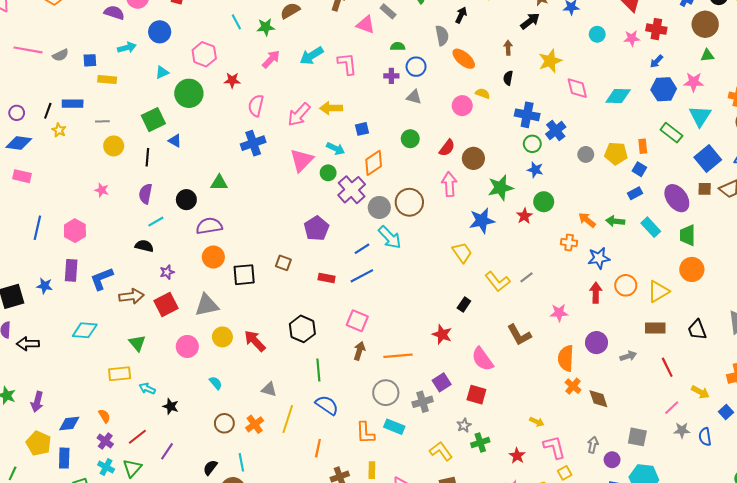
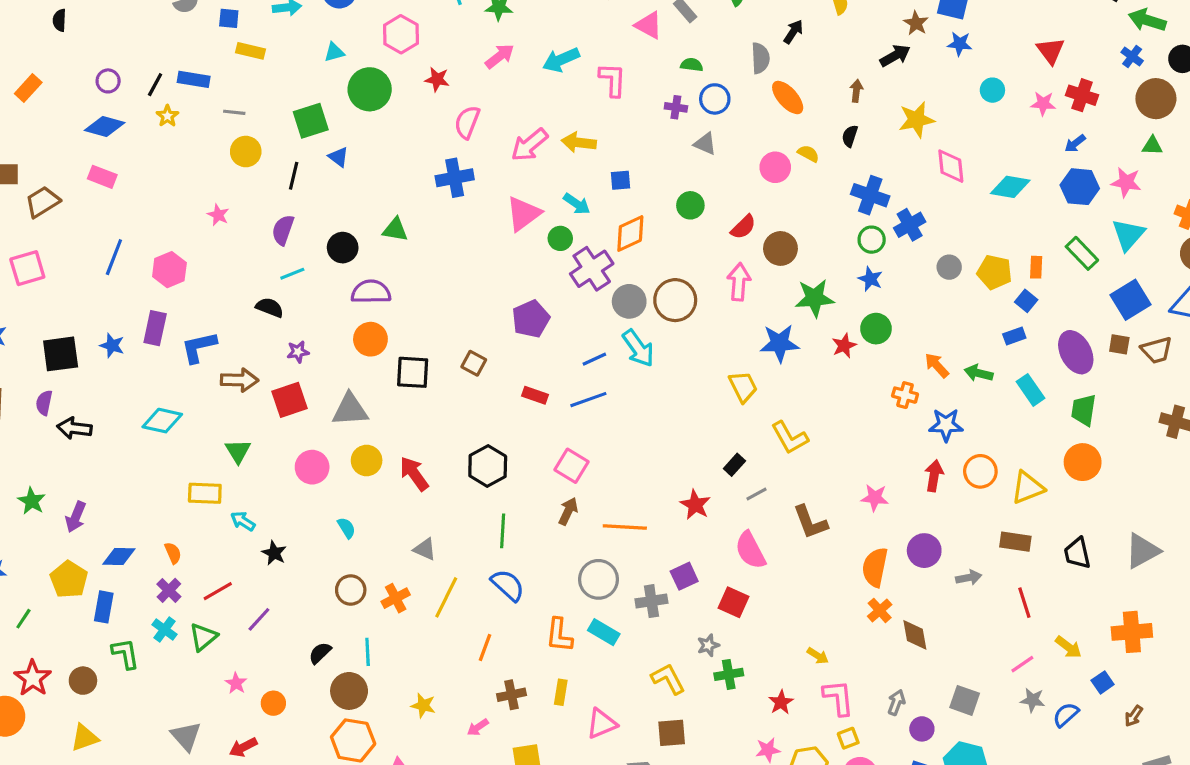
gray line: (527, 277) -> (757, 494), moved
blue semicircle: (705, 437) -> (1066, 715), turned 48

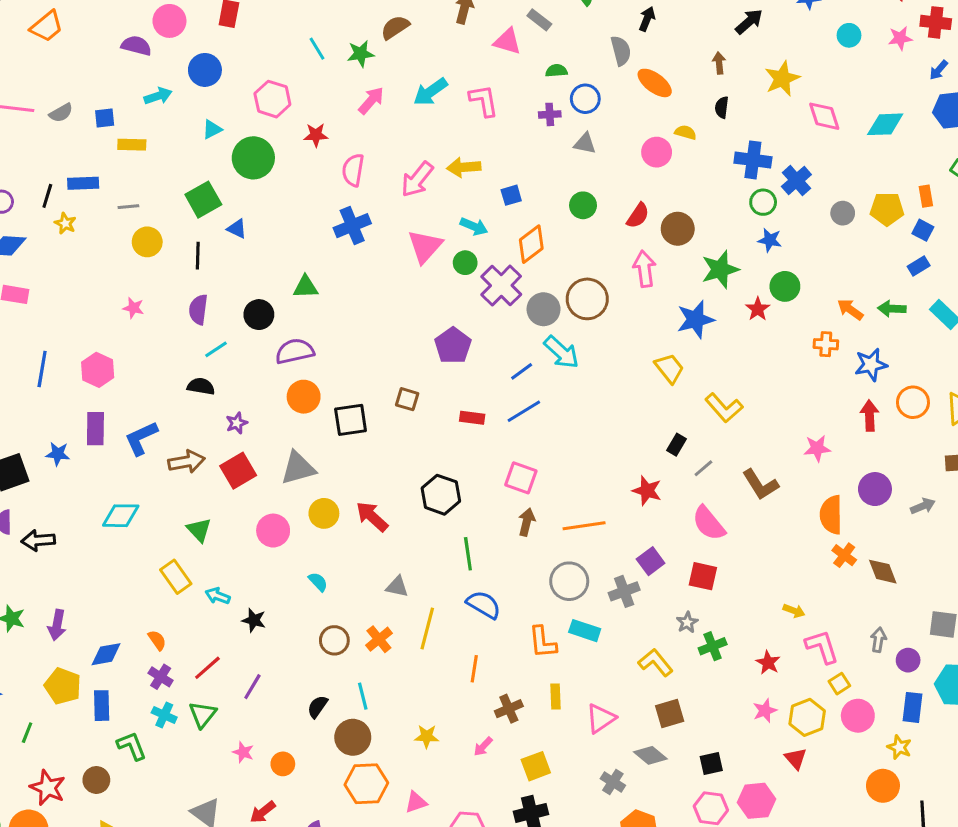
yellow rectangle: (205, 493) -> (176, 577), turned 64

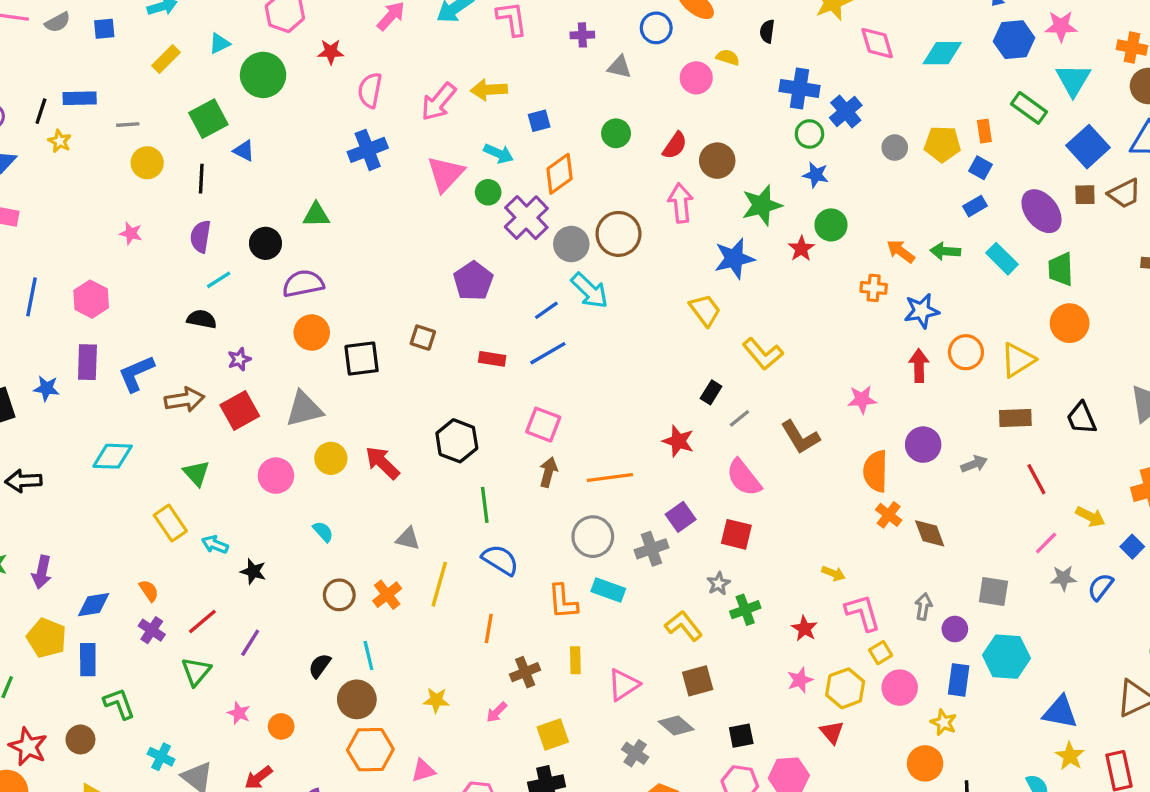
blue circle: (585, 99) -> (656, 28), moved
yellow rectangle: (132, 145) -> (166, 59), moved, turned -48
cyan cross: (164, 715) -> (161, 757), moved

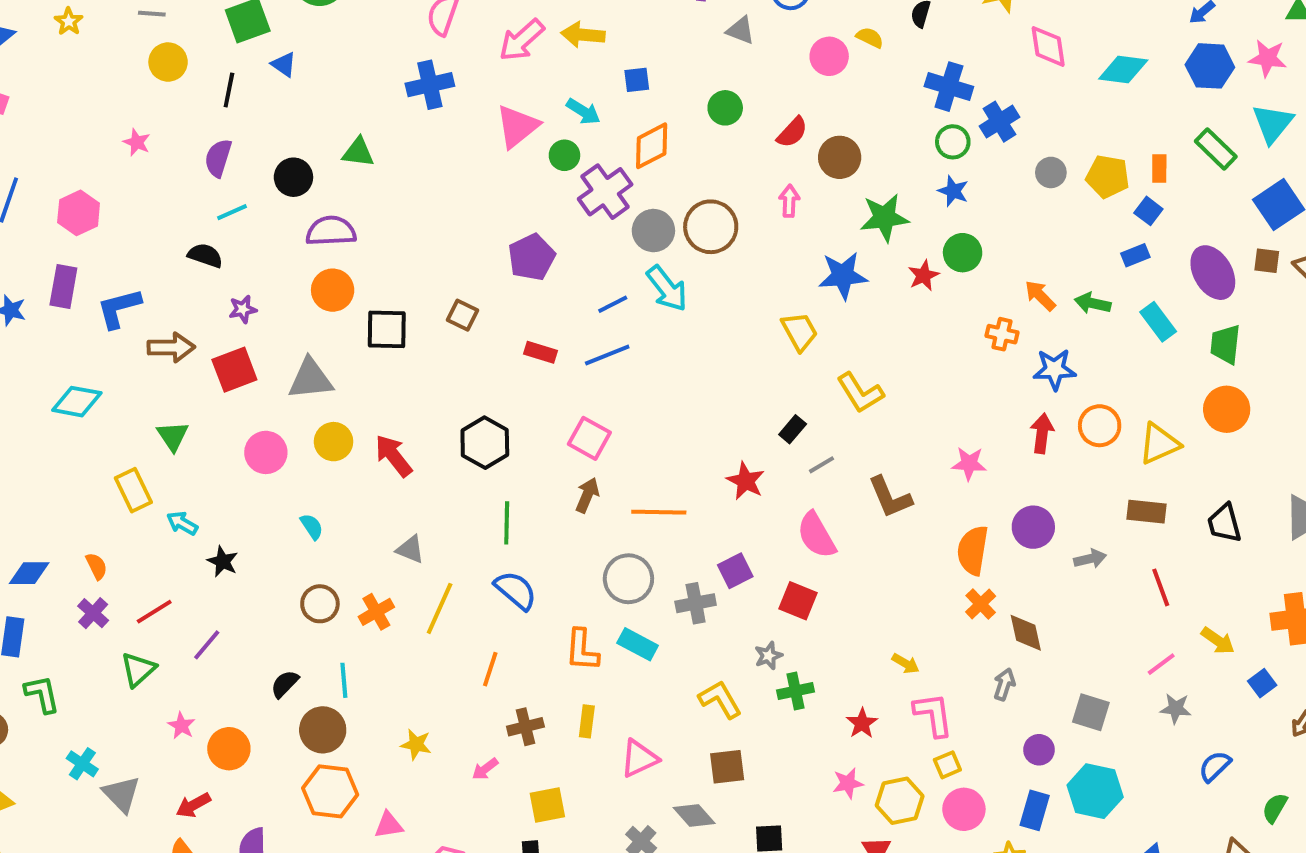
pink arrow: (681, 203) -> (789, 201), size x0.7
blue semicircle: (1101, 587) -> (1215, 766), moved
gray arrow: (923, 607) -> (1004, 684), moved
orange circle: (281, 726) -> (229, 749), size x1.4

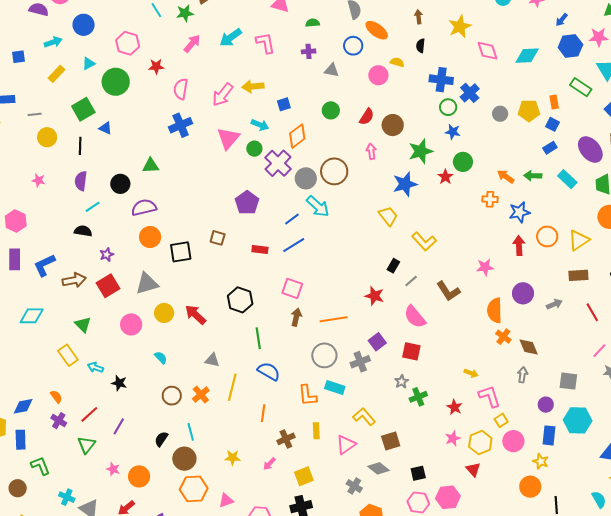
yellow L-shape: (720, 699) -> (364, 417), moved

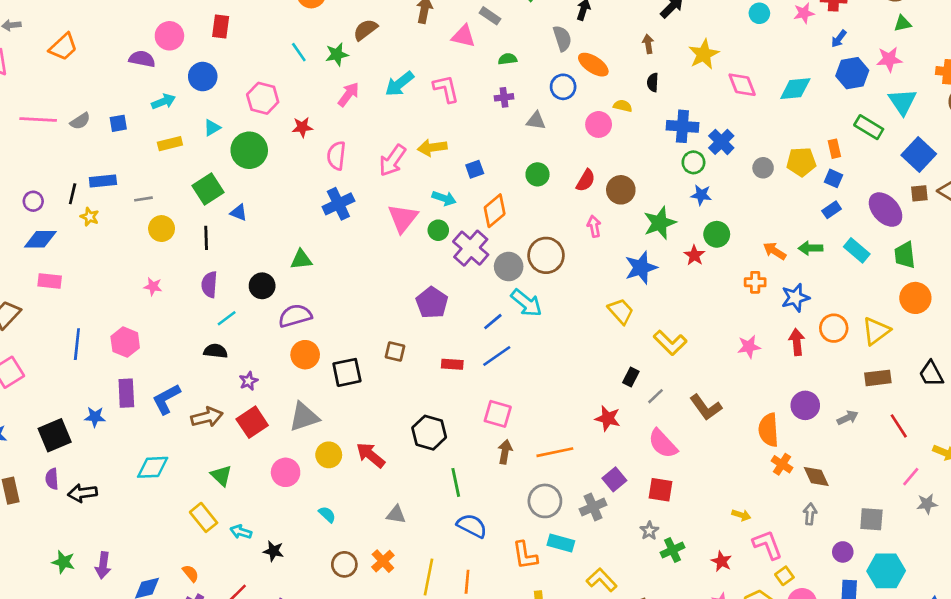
yellow rectangle: (57, 74) -> (170, 144), turned 36
pink star: (485, 267) -> (749, 347), moved
yellow line: (232, 387) -> (429, 577), moved

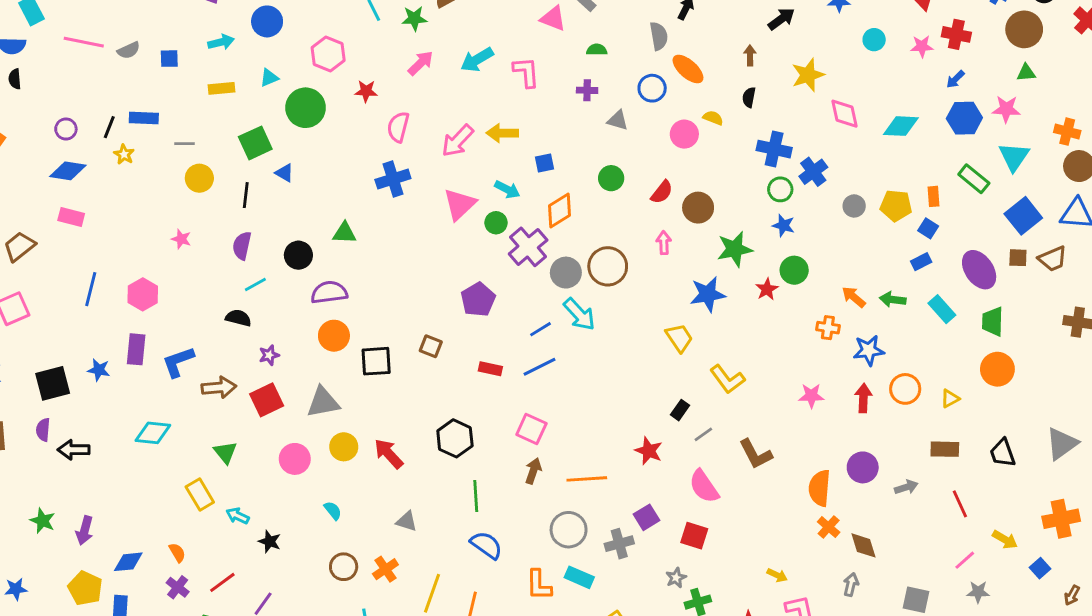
yellow triangle: (876, 331) -> (950, 399), size x0.6

